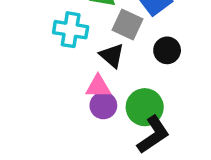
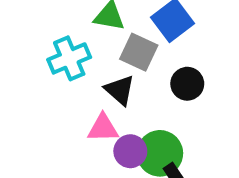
cyan cross: (71, 30) -> (69, 58), turned -32
purple circle: (103, 105) -> (130, 151), moved

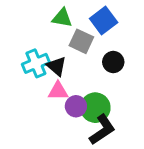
cyan cross: (69, 58) -> (36, 63), moved
black triangle: (120, 90) -> (57, 66), moved

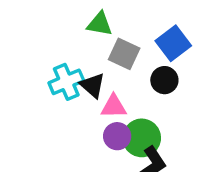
blue square: (104, 21) -> (173, 43), moved
pink triangle: (58, 91) -> (114, 106), moved

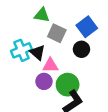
purple circle: (117, 136) -> (44, 81), moved

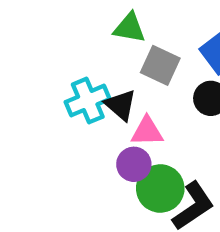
green circle: (68, 85) -> (160, 188), moved

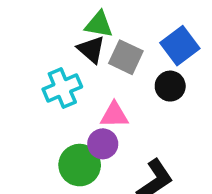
black triangle: (121, 105) -> (91, 49), moved
green circle: (160, 188) -> (80, 165), moved

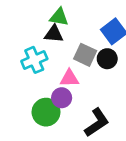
black triangle: (91, 49) -> (54, 34), turned -36
gray square: (126, 57) -> (85, 55), moved

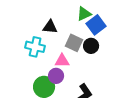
green triangle: (59, 17) -> (84, 14), moved, turned -35
cyan cross: (34, 60) -> (35, 47), turned 36

